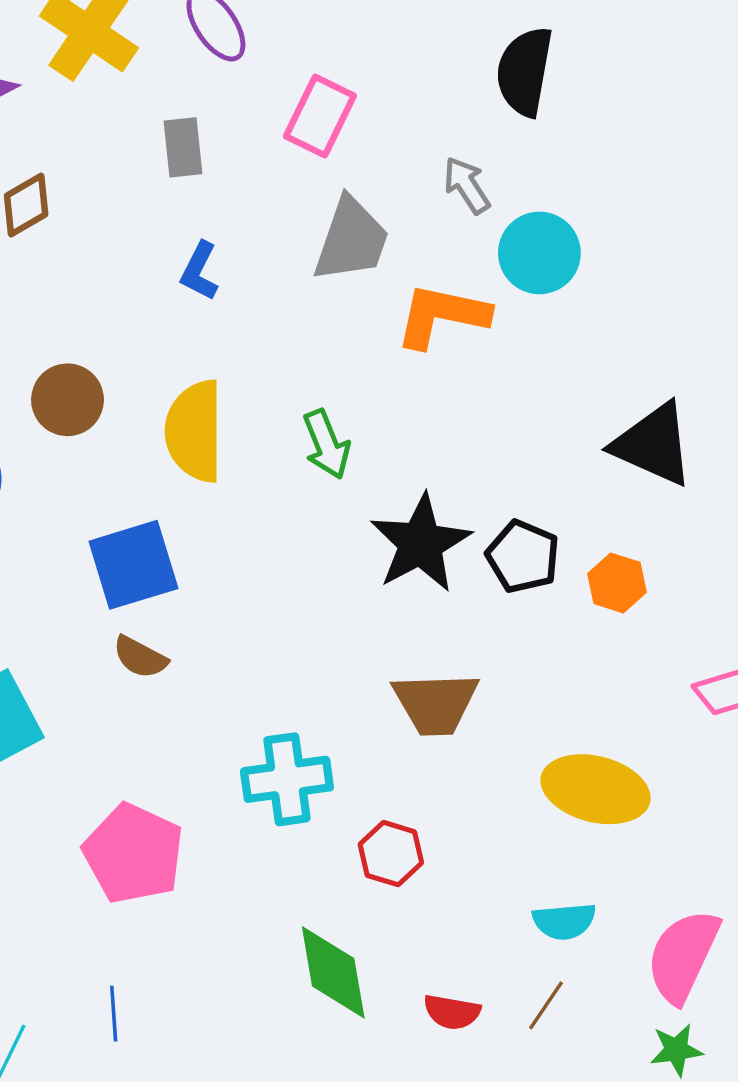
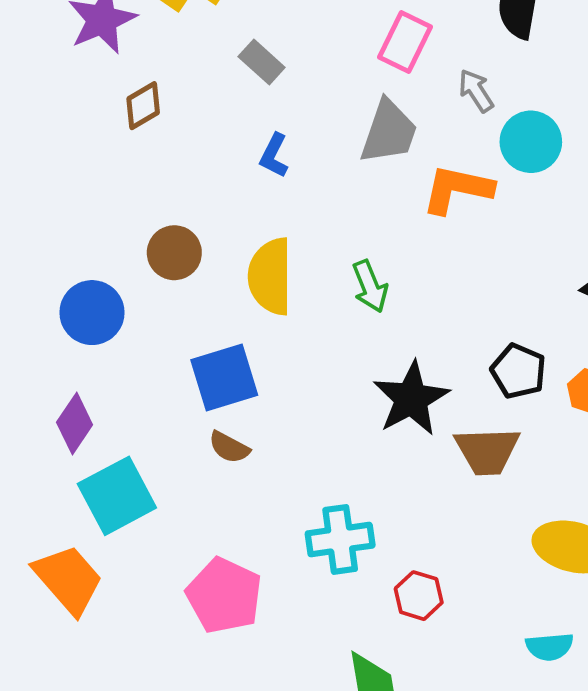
pink rectangle: (320, 116) -> (405, 42), moved
gray rectangle: (183, 147) -> (262, 62), turned -42
black star: (421, 543) -> (411, 399), moved
brown trapezoid: (435, 703) -> (487, 451), moved

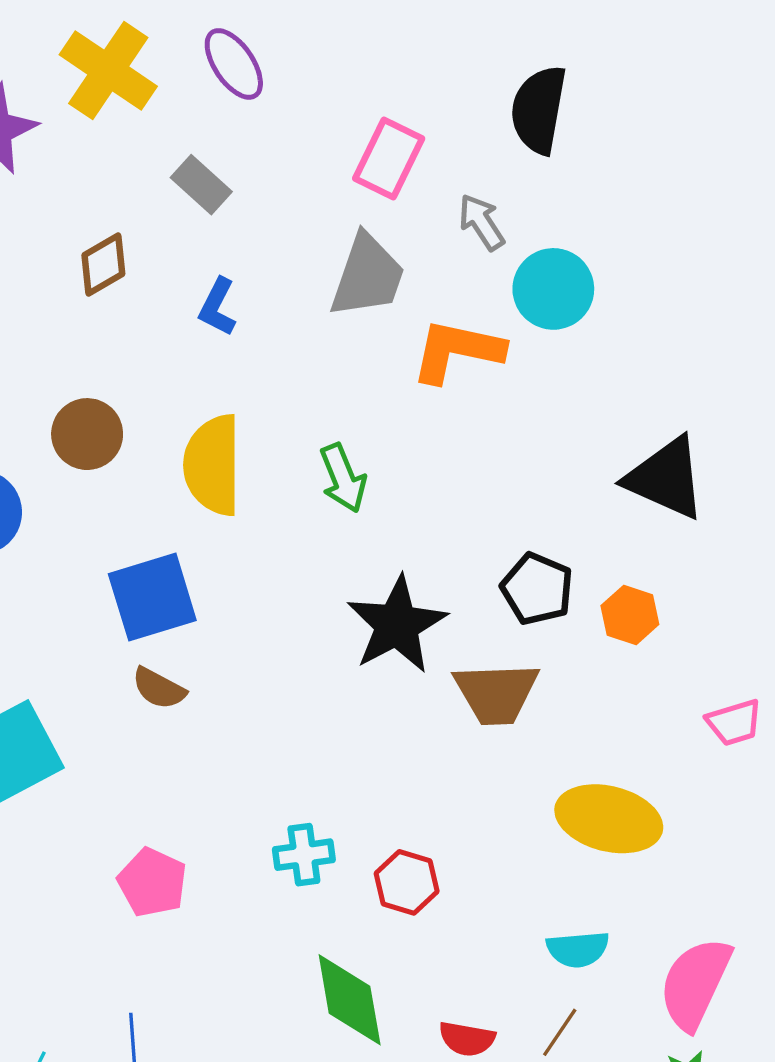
brown diamond: (143, 106) -> (103, 264), moved
cyan cross: (340, 539) -> (304, 855), moved, size x0.7
pink pentagon: (224, 596) -> (152, 882), size x0.7

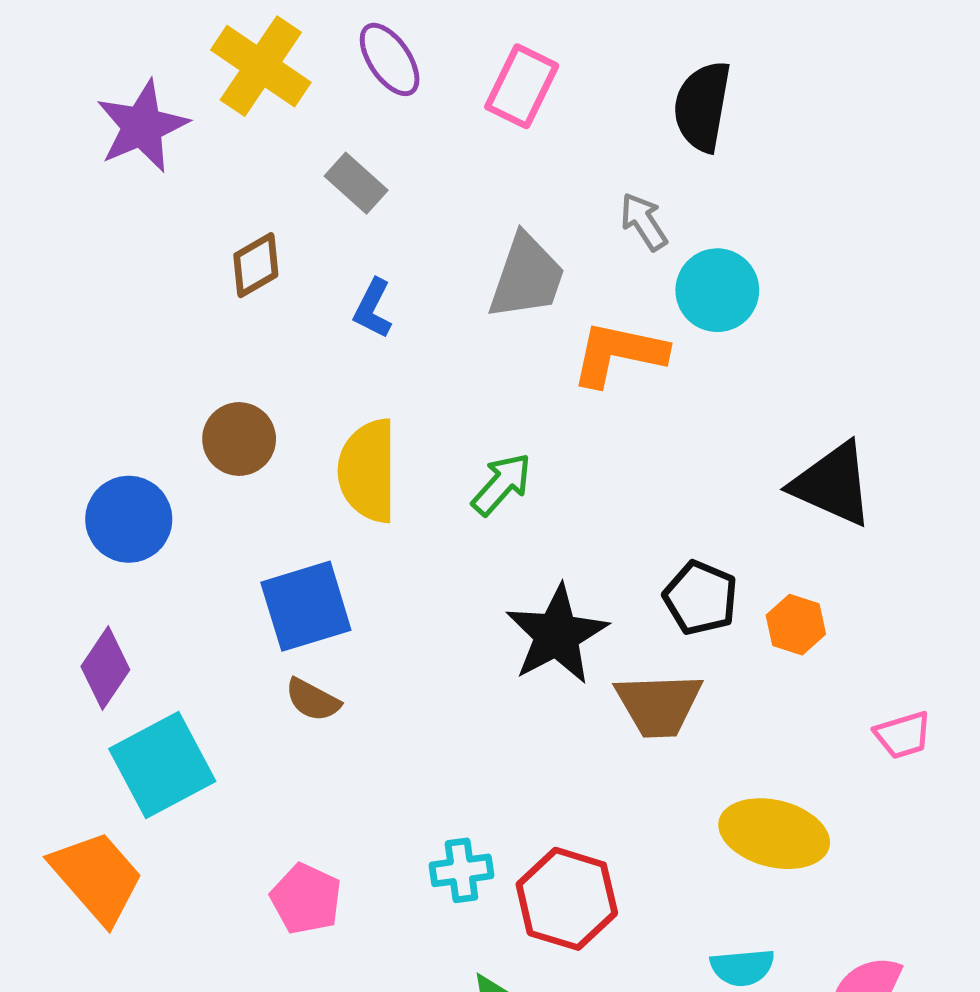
pink rectangle: (389, 159) -> (522, 86), moved
green arrow: (343, 478) -> (502, 484), turned -116
red hexagon: (407, 882) -> (567, 899), size x1.5

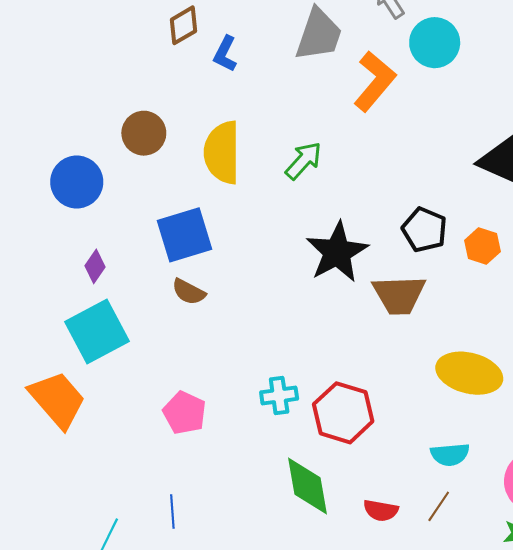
brown diamond: (256, 265) -> (183, 25), moved
orange L-shape: (619, 354) -> (375, 81), turned 118
purple diamond: (105, 668) -> (95, 266), moved, size x0.7

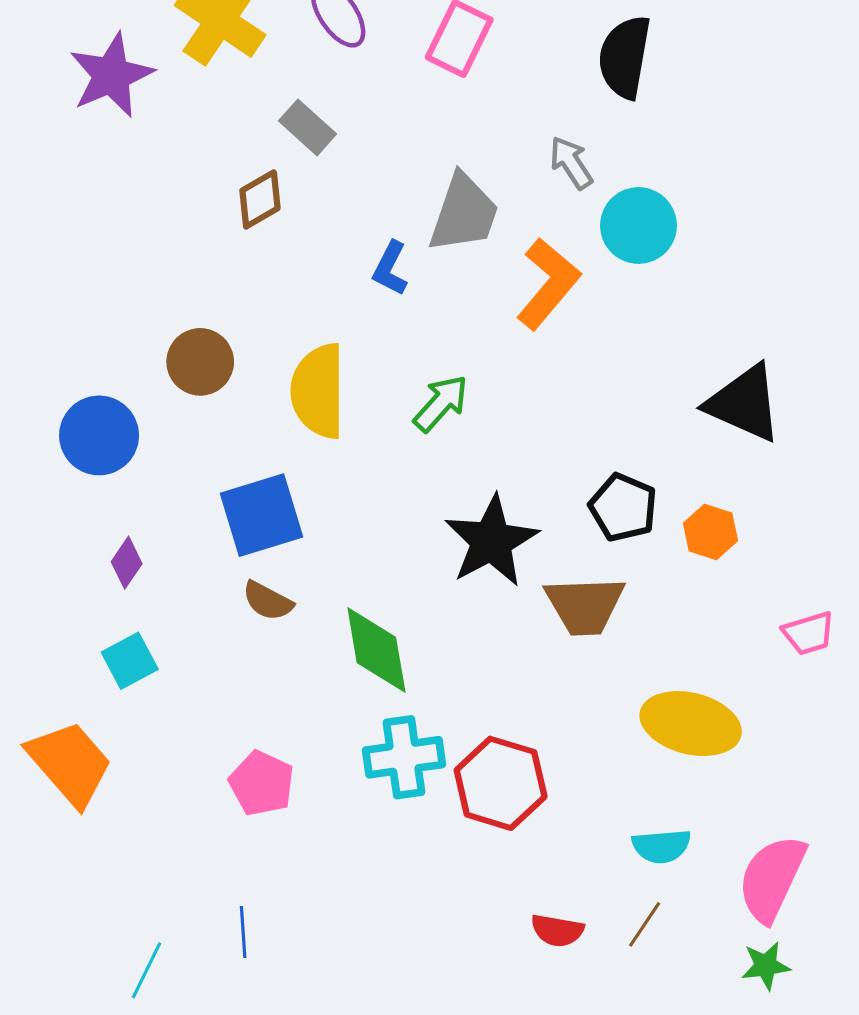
blue L-shape: (225, 54) -> (390, 268), moved
cyan square: (97, 331) -> (130, 661), size x0.6
cyan cross: (279, 396) -> (404, 757), size x1.4
green diamond: (308, 486) -> (376, 650), moved

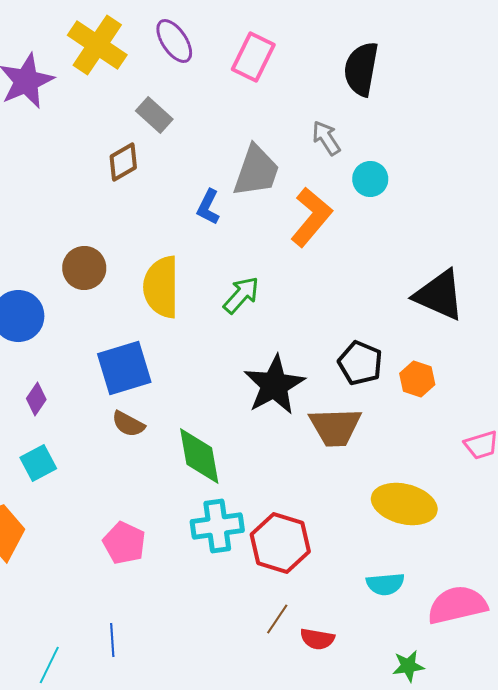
cyan circle: (638, 225) -> (370, 179), size x0.7
pink semicircle: (772, 878) -> (457, 605), turned 52
brown line: (645, 924) -> (277, 619), moved
green star: (766, 966) -> (408, 666), moved

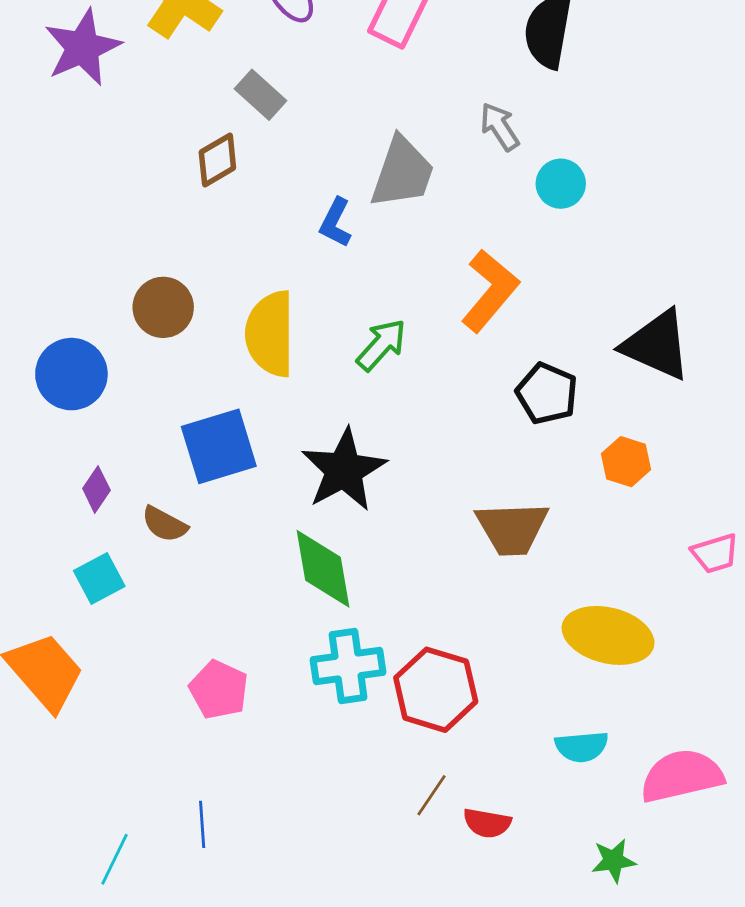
orange L-shape: (311, 217) -> (490, 291), moved
black pentagon: (360, 363) -> (547, 394), moved
black star: (274, 385) -> (344, 470), moved
brown semicircle: (128, 424) -> (165, 524), moved

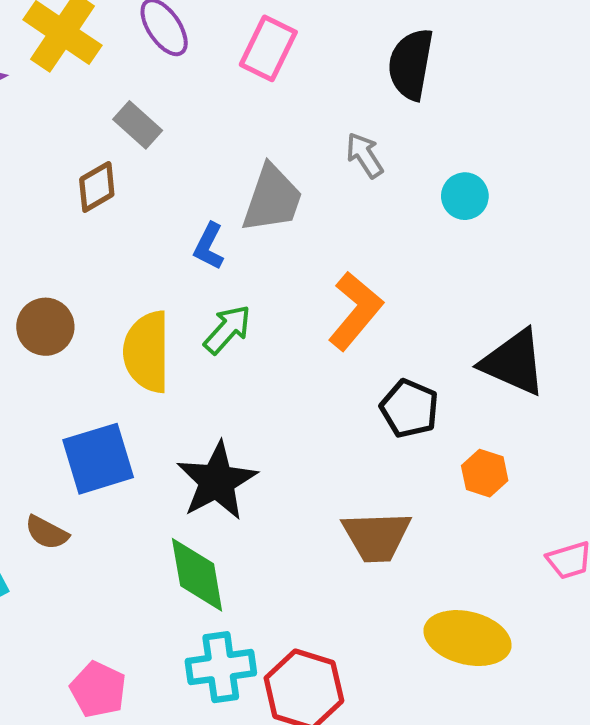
cyan circle: (561, 184) -> (465, 196), moved
green arrow: (381, 345) -> (227, 329), moved

